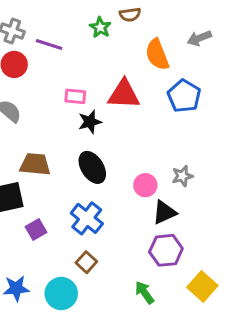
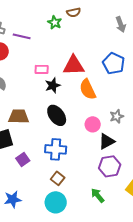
gray arrow: (199, 38) -> (121, 24), turned -84
orange semicircle: (157, 55) -> (88, 89), moved
blue cross: (87, 218) -> (56, 149), turned -30
cyan circle: (61, 294) -> (56, 202), moved

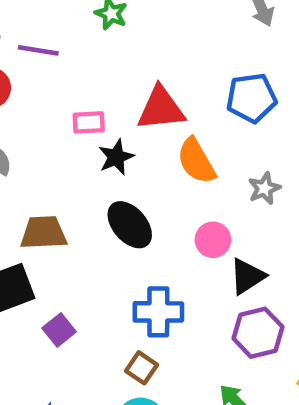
blue pentagon: (114, 63) -> (251, 98), turned -30
gray star: (117, 116) -> (264, 188), moved
blue cross: (56, 149) -> (158, 312), moved

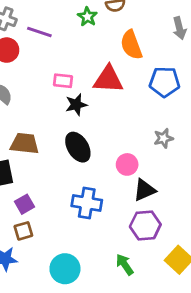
orange semicircle: (196, 161) -> (131, 45), moved
brown square: (142, 368) -> (23, 231), moved, turned 30

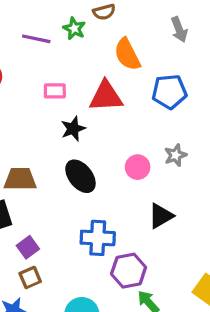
purple line: (39, 32) -> (36, 39), moved
pink rectangle: (63, 81) -> (55, 91), moved
pink circle: (127, 164) -> (138, 167), moved
purple hexagon: (145, 226) -> (129, 271), moved

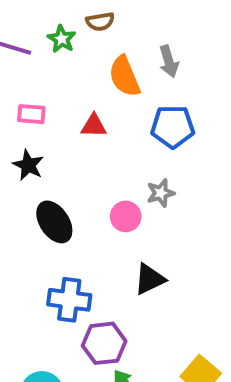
gray arrow: (179, 29) -> (169, 61), moved
red triangle: (106, 96) -> (94, 126), size x0.6
black star: (73, 129) -> (28, 165), moved, turned -30
gray star: (175, 155) -> (161, 193), moved

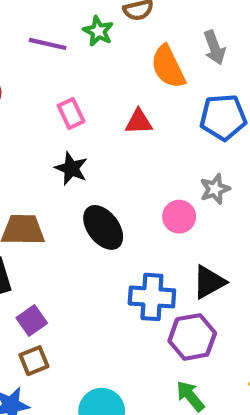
pink rectangle: (31, 114) -> (71, 114), turned 64
blue cross: (69, 300) -> (152, 297), moved
purple hexagon: (104, 343) -> (192, 337), moved

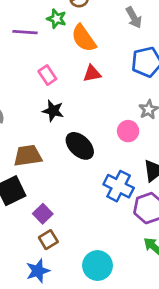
orange semicircle: (168, 67) -> (84, 38), moved
blue cross: (152, 297) -> (119, 186), turned 32

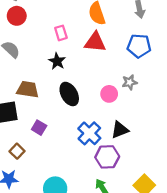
red triangle: (92, 74) -> (95, 42), size x1.5
purple square: (43, 214) -> (39, 128), moved, turned -32
brown square: (48, 240) -> (17, 151), moved, turned -32

